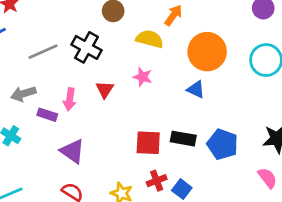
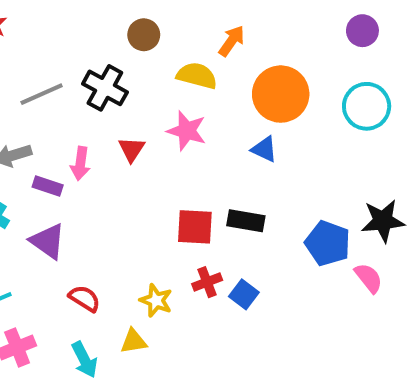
pink star: (143, 77) -> (187, 131), size x1.4
blue pentagon: (223, 144) -> (328, 243), moved
purple triangle: (72, 151) -> (48, 241), moved

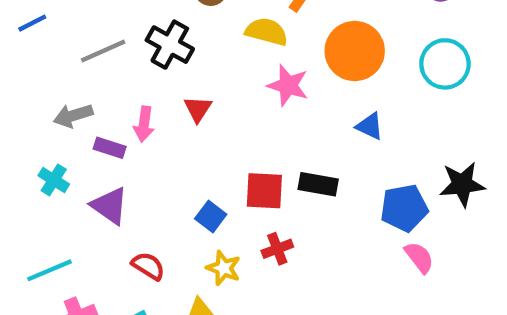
pink star: (187, 131) -> (288, 85), moved
blue triangle: (264, 149) -> (370, 126), moved
blue pentagon: (328, 243) -> (404, 208), turned -30
pink semicircle: (369, 278) -> (419, 257), moved
blue square: (244, 294) -> (211, 217), moved

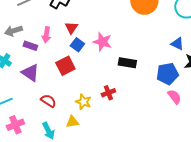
pink star: (288, 85) -> (102, 42), moved
blue triangle: (370, 126) -> (177, 44), moved
red square: (264, 191) -> (65, 66), moved, turned -30
blue square: (211, 217) -> (77, 45), moved

